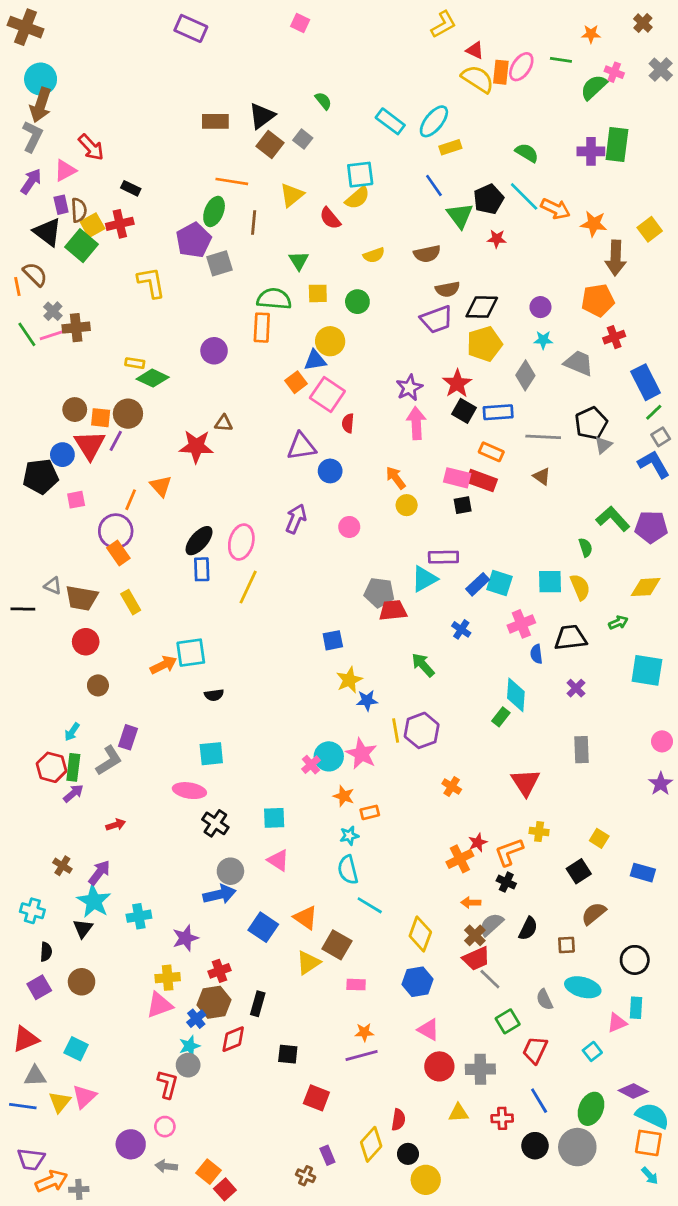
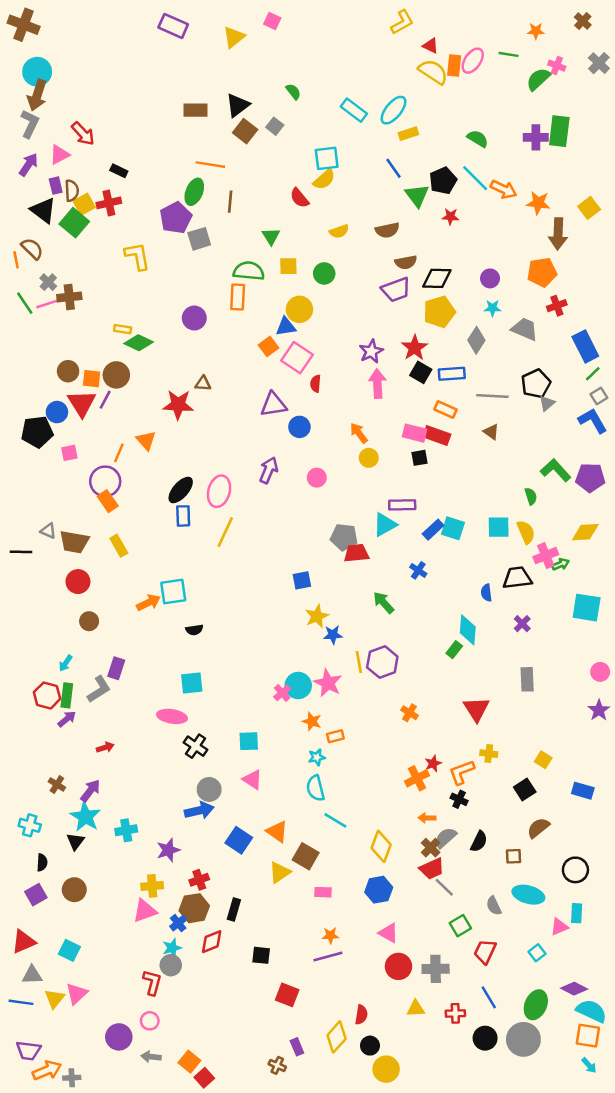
yellow triangle: (292, 195) -> (234, 37), moved
pink cross: (521, 624) -> (546, 556), moved

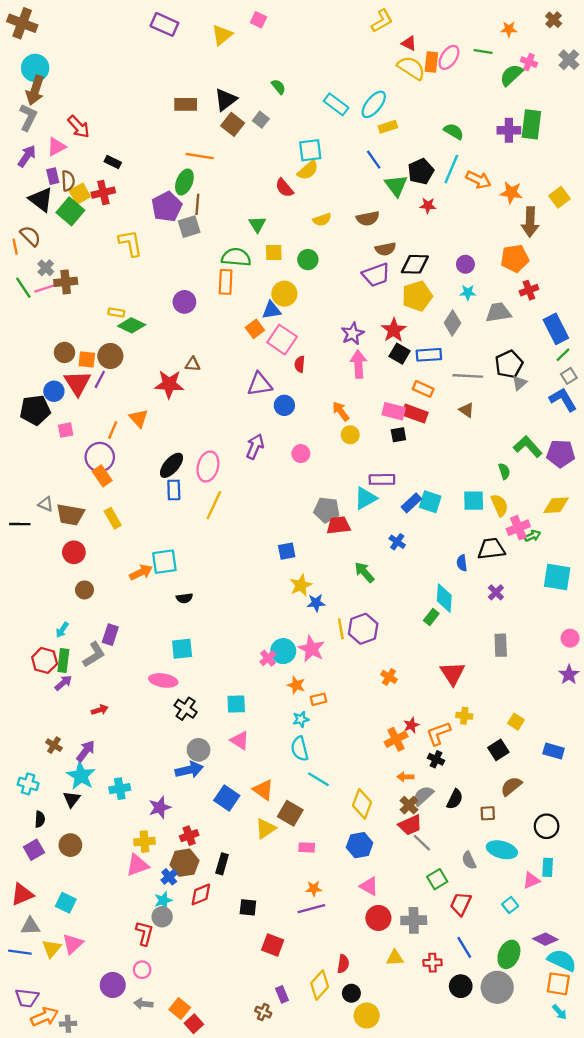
cyan line: (475, 178) -> (451, 169), turned 68
brown line: (230, 202) -> (197, 204), moved
gray trapezoid: (525, 329) -> (498, 312), turned -32

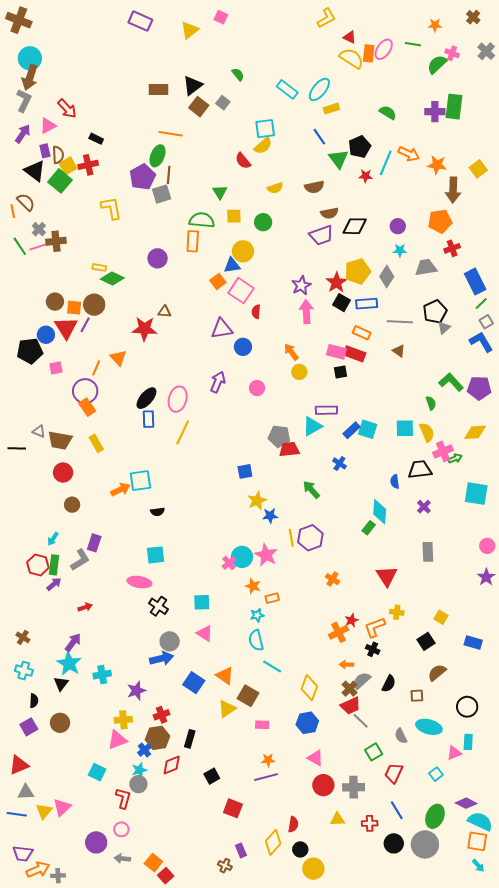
cyan line: (451, 169) -> (386, 163), moved
yellow pentagon: (417, 296) -> (358, 271), moved
brown cross: (54, 745) -> (23, 637), moved
cyan square: (66, 903) -> (97, 772), moved
black square: (248, 907) -> (212, 776), turned -35

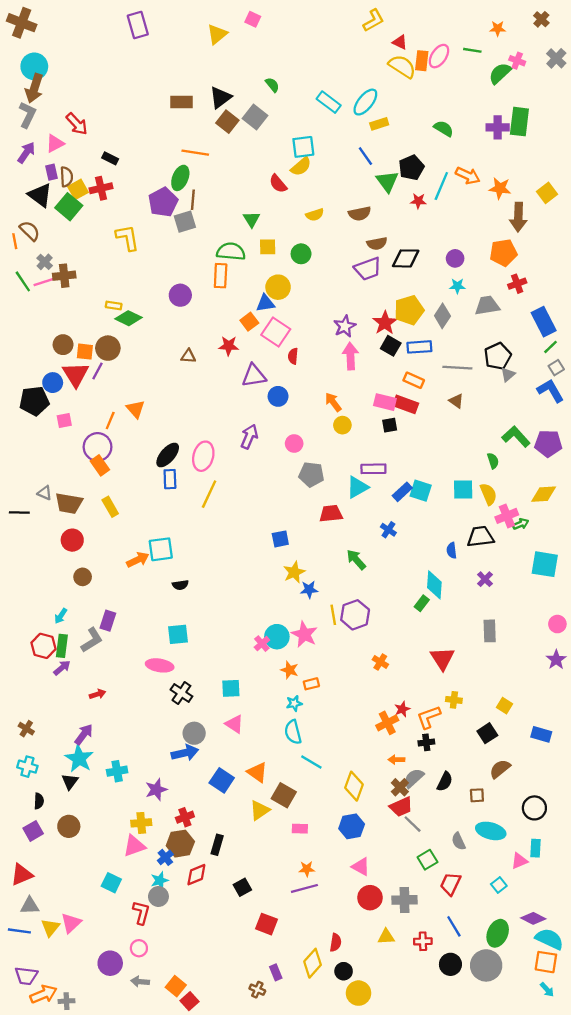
purple rectangle: (140, 21) -> (138, 25), moved, turned 50
gray square: (223, 103) -> (255, 117), size x1.5
red star: (144, 329) -> (229, 346), moved, size x0.7
gray pentagon: (279, 436) -> (311, 475), moved
black cross: (373, 649) -> (426, 742), turned -32

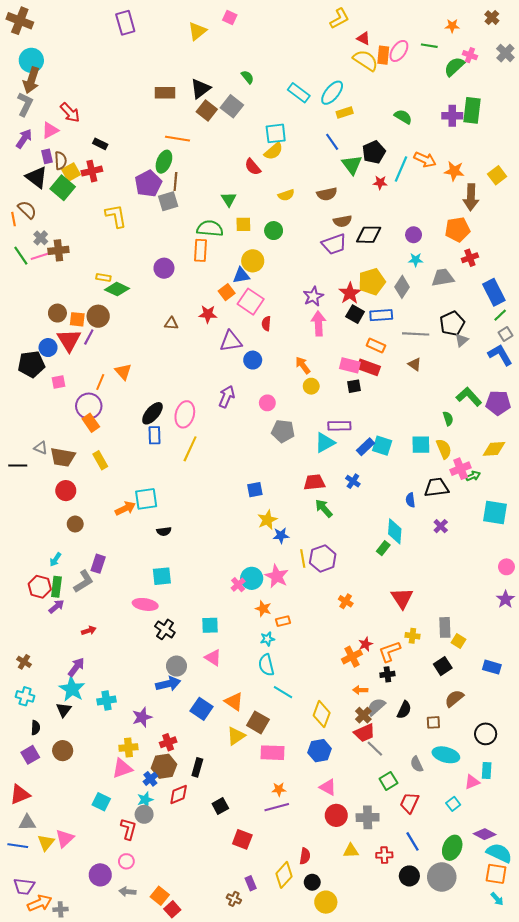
red trapezoid: (331, 514) -> (314, 482), moved
gray rectangle: (490, 631) -> (445, 627), moved
pink rectangle: (300, 829) -> (273, 753), size x1.6

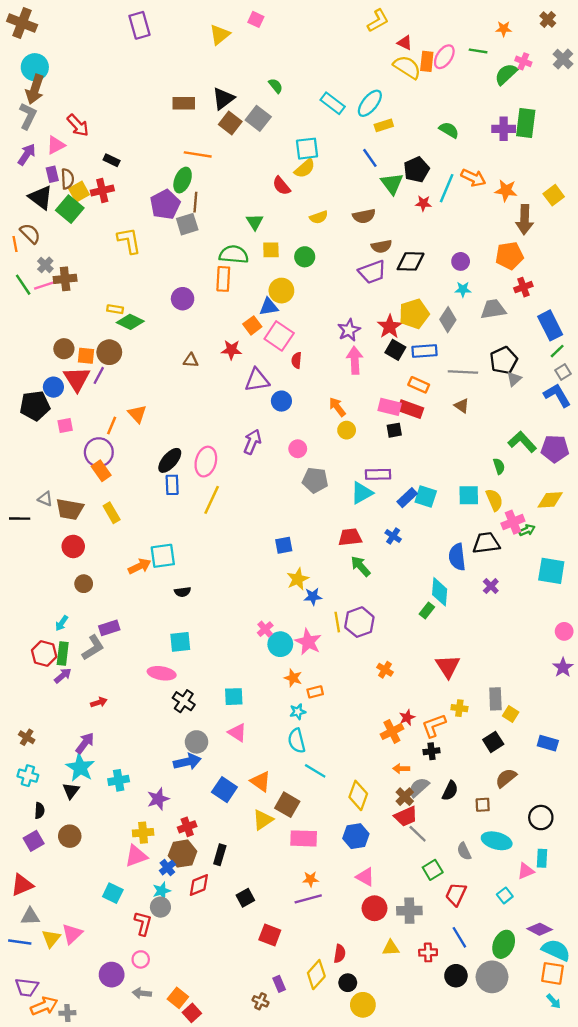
blue semicircle: (410, 500) -> (457, 557), size x1.6
purple rectangle: (98, 564) -> (109, 628), turned 54
pink cross: (238, 585) -> (265, 629), moved

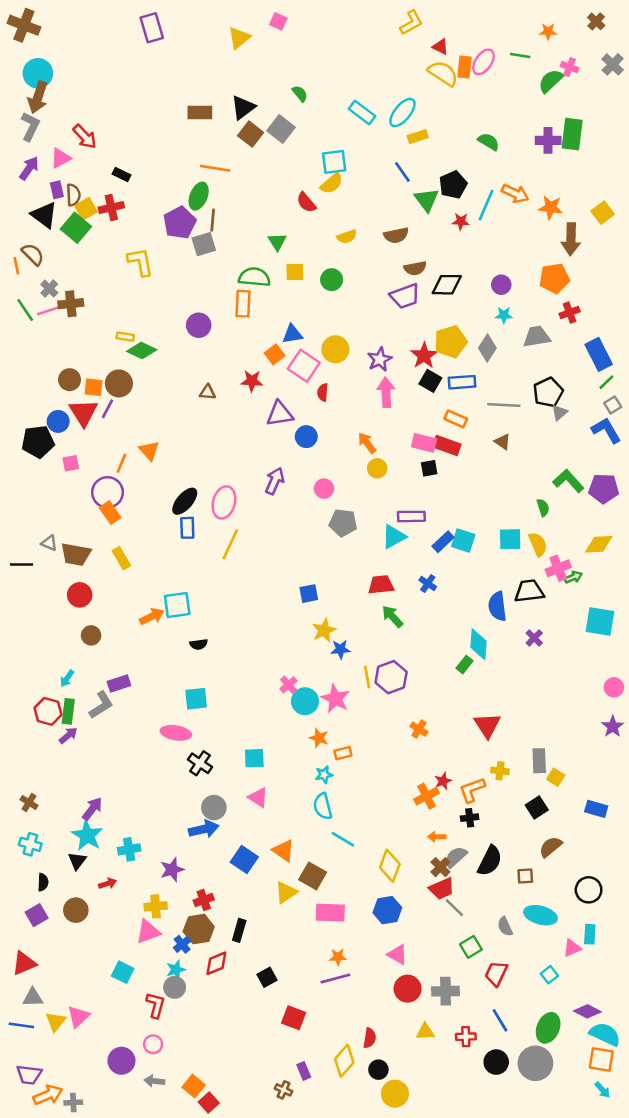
yellow circle: (281, 291) -> (335, 349), moved
red arrow: (99, 702) -> (108, 884), moved
black semicircle: (450, 791) -> (490, 861), size x1.4

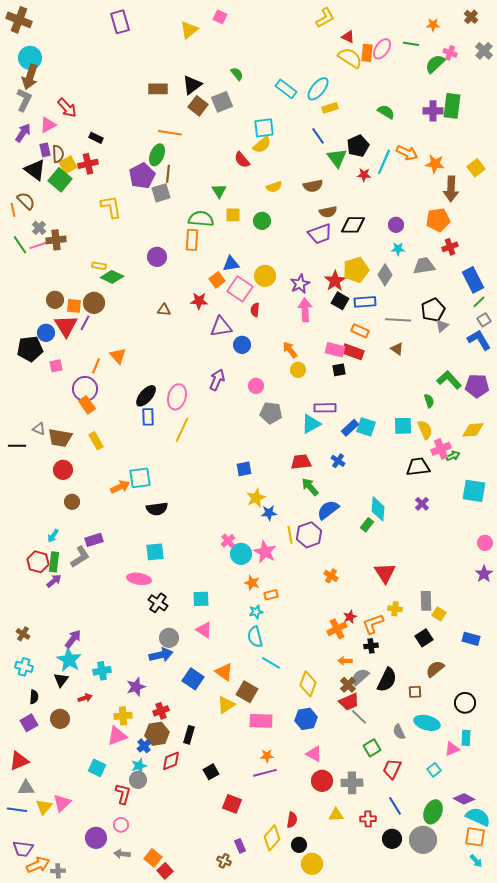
gray square: (281, 129) -> (222, 102), turned 30
blue semicircle: (497, 606) -> (328, 510), moved, turned 60
black semicircle: (199, 644) -> (157, 509), size x1.5

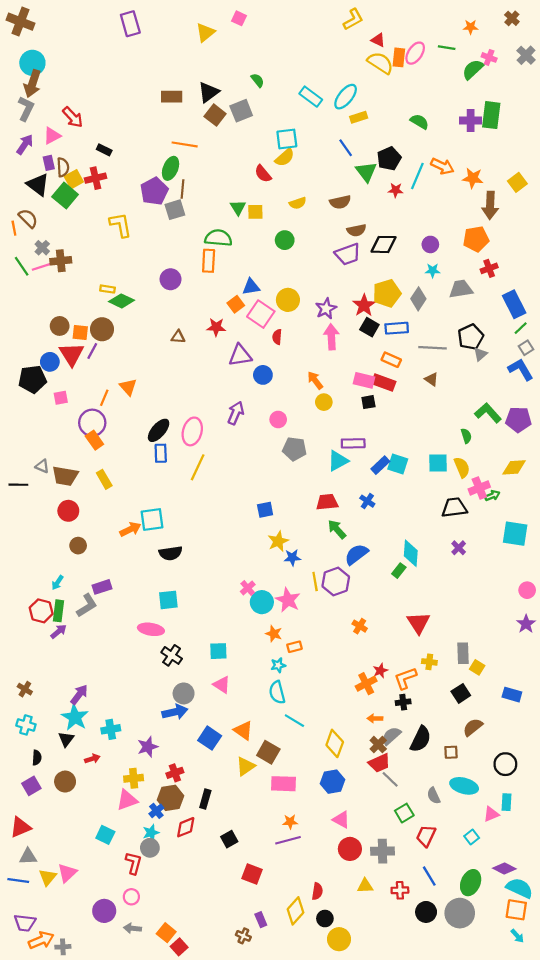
yellow square: (233, 215) -> (255, 212), moved

